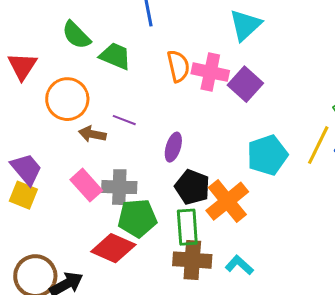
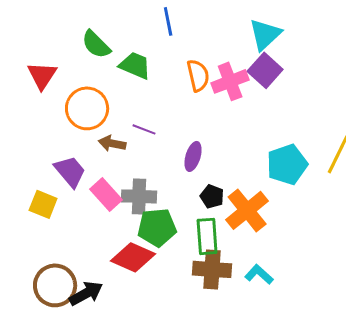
pink cross: (210, 72) -> (230, 81), turned -33
purple square: (245, 84) -> (265, 70), moved
purple trapezoid: (26, 169) -> (70, 171), moved
black pentagon: (192, 187) -> (212, 196), size x0.7

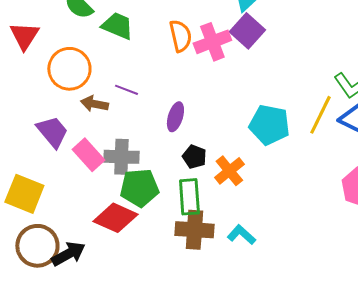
cyan pentagon: (287, 164) -> (269, 125), turned 30
yellow square: (43, 204) -> (24, 194), moved, size x1.4
orange cross: (247, 210) -> (229, 171), size x0.7

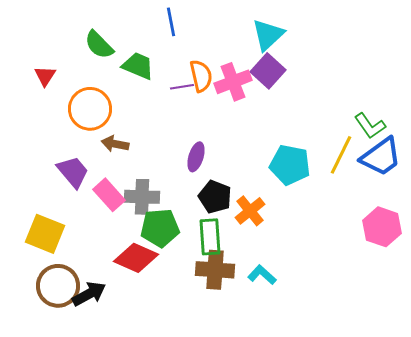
red triangle: (24, 36) -> (45, 76), size x0.7
purple line: (126, 90) -> (182, 87), moved, turned -30
black pentagon: (194, 157) -> (215, 197), size x1.4

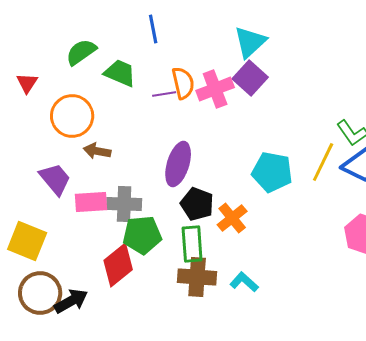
green semicircle: (99, 45) -> (81, 52), turned 100
purple ellipse: (196, 157) -> (178, 164), size x1.5
pink rectangle: (109, 195) -> (91, 202), turned -52
red diamond: (136, 258) -> (118, 265), turned -63

